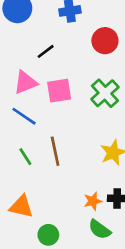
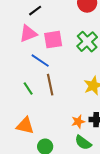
black line: (46, 51) -> (35, 11), moved
blue line: (24, 116) -> (40, 61), moved

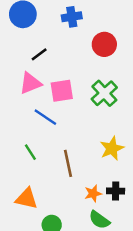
brown line: (50, 85) -> (68, 163), moved

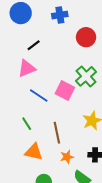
pink square: (62, 91) -> (65, 90), moved, turned 36
orange star: (93, 194) -> (67, 157), moved
orange triangle: (27, 199) -> (34, 152), moved

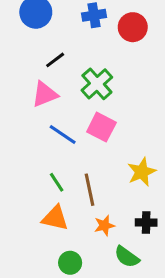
red circle: (86, 37) -> (133, 27), moved
green cross: (86, 76) -> (97, 84), moved
green line: (27, 124) -> (57, 182), moved

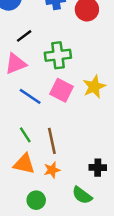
green cross: (97, 84) -> (58, 55), turned 35
yellow star: (142, 172) -> (94, 87), moved
orange star: (104, 225) -> (52, 170), moved

